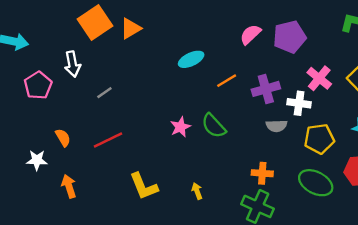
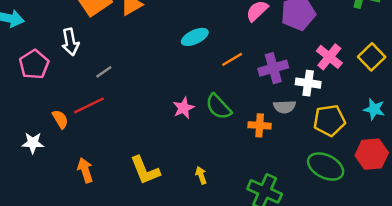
red line: (108, 140) -> (89, 105), moved
orange cross: (262, 173) -> (260, 125), moved
orange arrow: (69, 186) -> (85, 170), moved

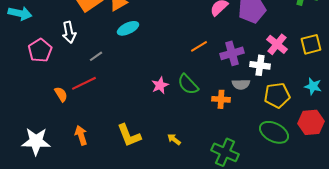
cyan ellipse: (195, 37) -> (128, 28), moved
yellow square: (372, 57) -> (311, 44), turned 30
white star: (33, 143) -> (36, 141), moved, size x1.6
yellow arrow: (201, 175) -> (174, 139), turned -32

